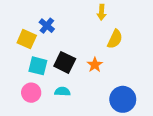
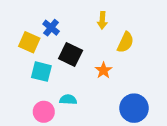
yellow arrow: (102, 12) -> (102, 20), moved
black square: (65, 62) -> (71, 54), moved
pink circle: (31, 93) -> (44, 112), moved

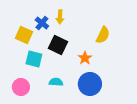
yellow arrow: (102, 20) -> (60, 17), moved
blue circle: (134, 108) -> (90, 84), moved
pink circle: (44, 112) -> (21, 87), moved

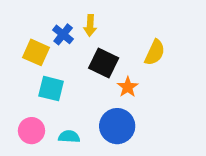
black square: (58, 45) -> (104, 63), moved
cyan semicircle: (56, 82) -> (69, 137), moved
blue circle: (90, 84) -> (117, 126), moved

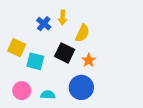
yellow square: (36, 52) -> (17, 48), moved
yellow semicircle: (155, 52) -> (82, 33), moved
black square: (104, 63) -> (65, 53), moved

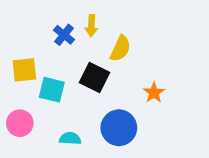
yellow square: (17, 48) -> (24, 70), turned -30
orange star: (89, 60) -> (154, 93), moved
pink circle: (22, 91) -> (20, 123), moved

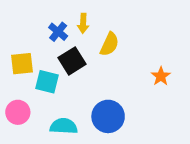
black square: (94, 77) -> (72, 61), moved, turned 32
orange star: (154, 93) -> (161, 76), moved
cyan semicircle: (70, 138) -> (64, 126), size x1.4

